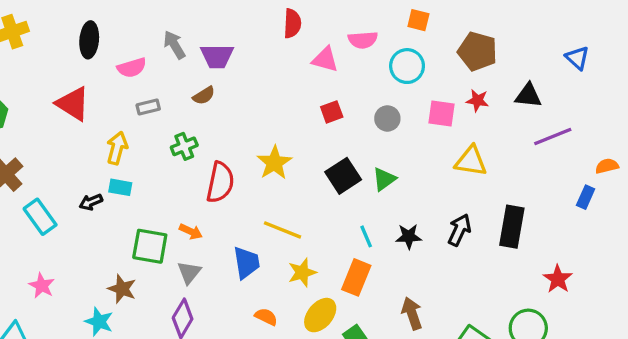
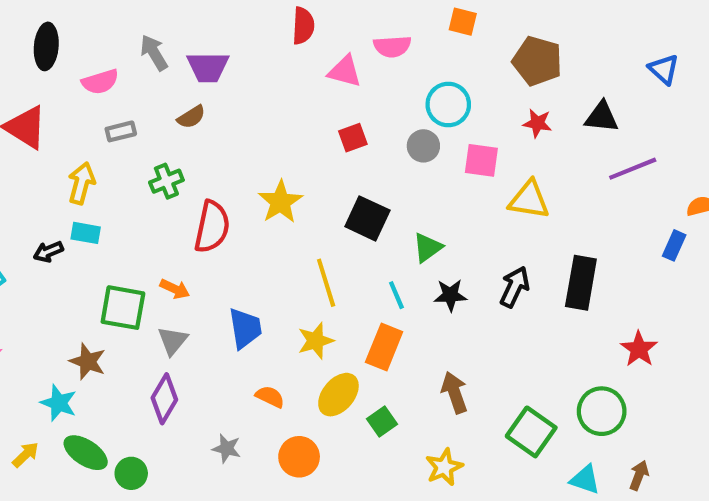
cyan circle: (407, 66) -> (448, 104), moved
pink square: (441, 114) -> (481, 160), moved
black square: (343, 176) -> (367, 218), turned -32
green triangle: (384, 179) -> (428, 247), moved
yellow line: (283, 230) -> (326, 283), moved, turned 51

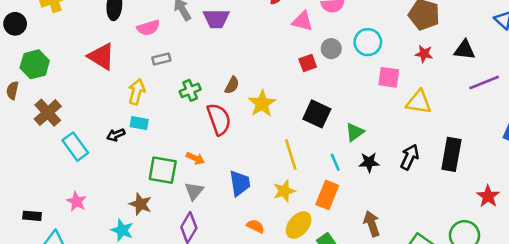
brown semicircle: (191, 117) -> (232, 85), moved, turned -30
gray circle: (423, 146) -> (331, 49), moved
red semicircle: (212, 227) -> (219, 119), turned -32

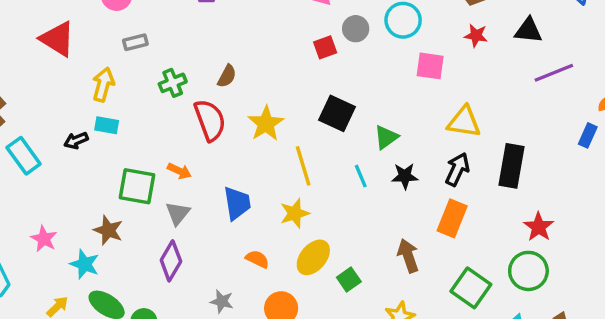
yellow triangle: (419, 102) -> (464, 122), moved
yellow star: (262, 103) -> (266, 124), moved
orange rectangle: (327, 195) -> (452, 218), moved
red star: (488, 196) -> (539, 227), moved
pink star: (76, 201) -> (44, 239), moved

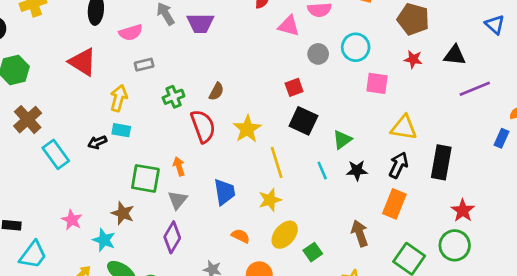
red square: (325, 47) -> (294, 87), moved
orange arrow: (179, 171) -> (179, 166), turned -132

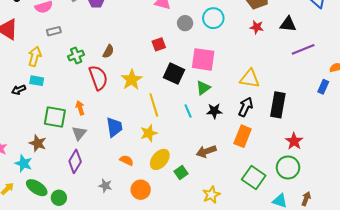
pink square: (377, 83) -> (203, 59), moved, size x1.4
red square: (294, 87) -> (159, 44), moved
brown arrow: (360, 233) -> (206, 151), moved, turned -90

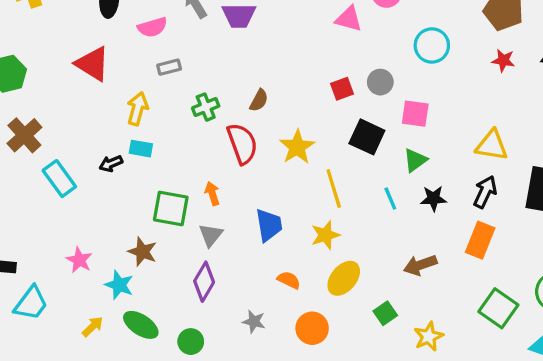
gray circle: (185, 23) -> (380, 82), moved
pink square: (203, 59) -> (415, 114), size x0.7
green square: (181, 173) -> (385, 313), moved
green circle: (59, 198) -> (191, 342), moved

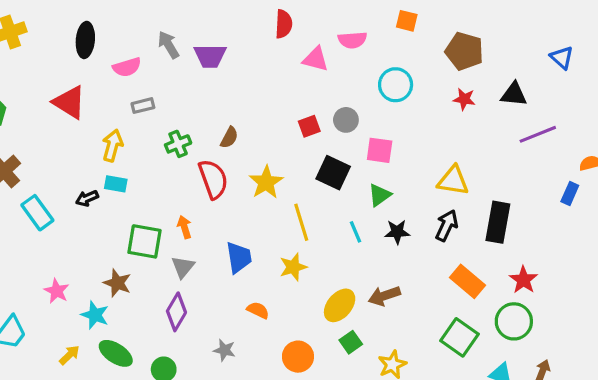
orange rectangle: (480, 240) -> (467, 281), moved, turned -72
yellow ellipse: (344, 278) -> (340, 305), moved
orange circle: (312, 328) -> (298, 357), moved

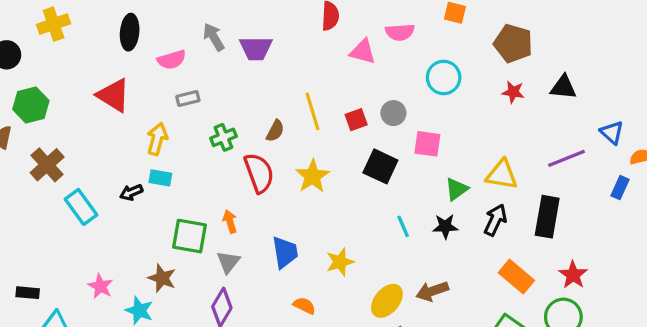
blue triangle: (562, 58) -> (612, 132), moved
purple line: (538, 134) -> (567, 158), moved
green triangle: (380, 195) -> (457, 189), moved
yellow line: (301, 222) -> (312, 111), moved

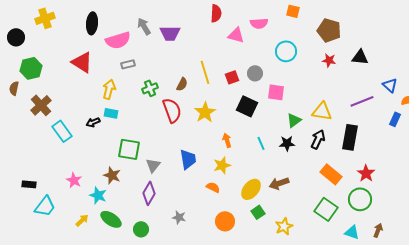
pink semicircle: (172, 60) -> (118, 40), size x1.4
orange arrow: (230, 222) -> (227, 140), moved
orange semicircle: (304, 306) -> (213, 187), moved

